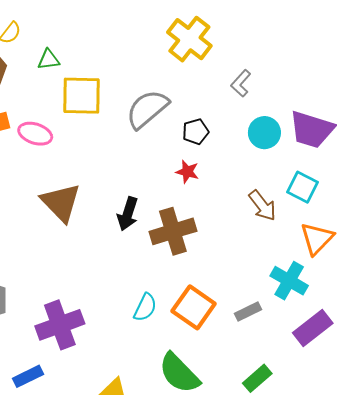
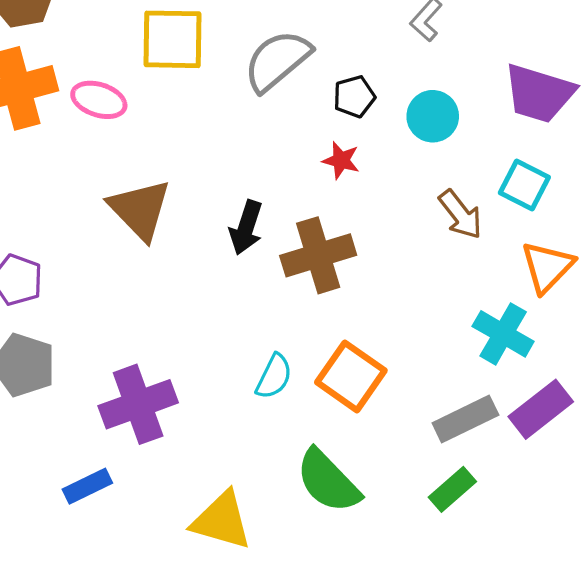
cyan circle: (264, 133) -> (433, 116), moved
gray rectangle: (248, 312) -> (465, 419), moved, size x1.5

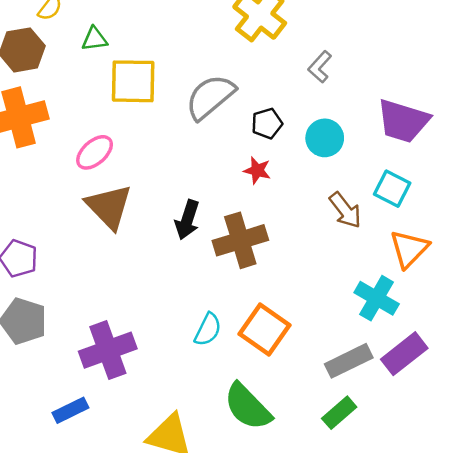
pink ellipse: (99, 100) -> (95, 152), moved, turned -60

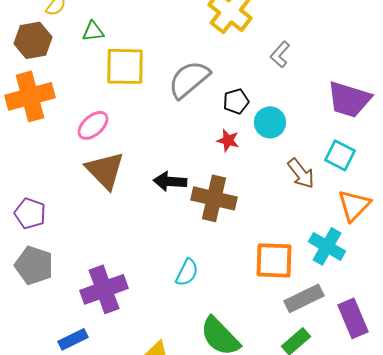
cyan circle: (325, 138) -> (270, 122), moved
black arrow: (187, 220) -> (170, 181), turned 76
brown cross: (240, 240) -> (214, 198), turned 30
orange square: (264, 330) -> (274, 260), moved, turned -33
purple rectangle: (404, 354) -> (353, 318), moved, turned -75

